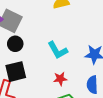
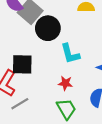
black circle: (15, 44) -> (48, 28), moved, size x1.5

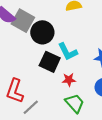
black square: (22, 64) -> (50, 62), moved, turned 35

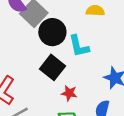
cyan L-shape: (68, 52) -> (79, 46), moved

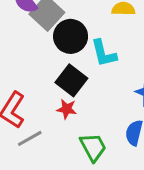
red star: (69, 93) -> (67, 109), moved

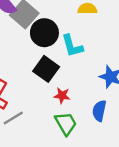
red star: (67, 109) -> (62, 96), moved

